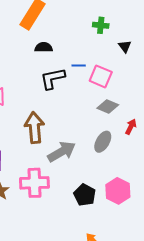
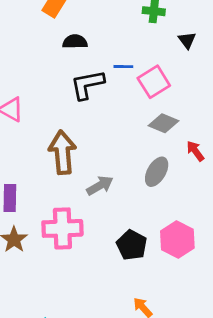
pink square: (101, 76) -> (154, 82), turned 35
red arrow: (131, 127) -> (195, 151), turned -63
gray arrow: (62, 152) -> (100, 186), size x0.7

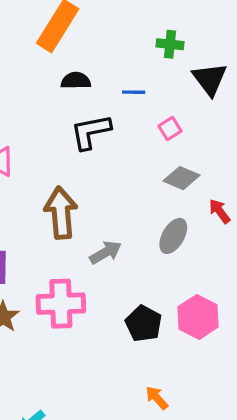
black triangle: (187, 40) -> (210, 79), size x1.6
blue line: (123, 67) -> (134, 92), moved
pink square: (154, 82) -> (170, 129), size x0.6

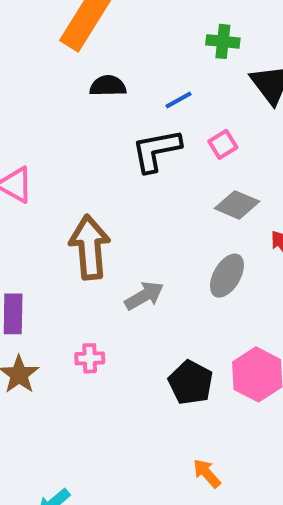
blue line: (134, 92) -> (179, 100), turned -30
black L-shape: (91, 132) -> (156, 150), moved
pink cross: (61, 304) -> (90, 358), size x0.5

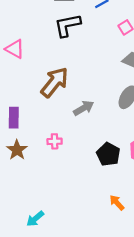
black L-shape: (156, 150) -> (67, 25), moved
brown arrow: (90, 247) -> (55, 82), turned 44

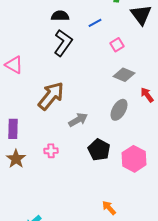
black L-shape: (67, 25) -> (63, 43), turned 136
black pentagon: (108, 154) -> (99, 150), moved

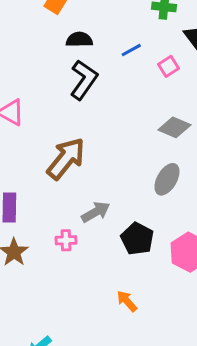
pink square: (117, 45) -> (168, 66), moved
gray arrow: (78, 120) -> (96, 212), moved
orange arrow: (109, 208) -> (127, 301), moved

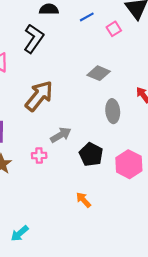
black L-shape: (84, 80) -> (34, 39), moved
gray diamond: (174, 127) -> (99, 73), moved
gray ellipse: (167, 179) -> (113, 111), turned -35

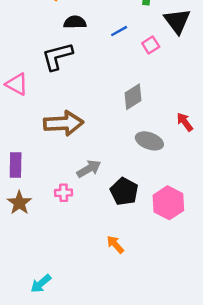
black L-shape: (34, 39) -> (57, 56), turned -140
gray diamond: (99, 73) -> (133, 97), turned -55
brown arrow: (39, 96) -> (64, 123), turned 48
gray ellipse: (113, 111) -> (149, 141), turned -65

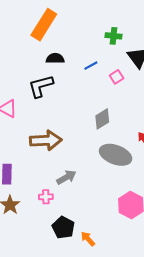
gray ellipse: (149, 141) -> (116, 155), size x1.4
black pentagon: (124, 191) -> (63, 228), moved

